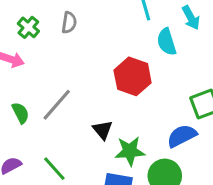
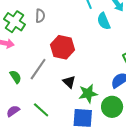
green cross: (28, 27) -> (15, 22), size x1.5
red hexagon: (133, 76) -> (63, 47), moved

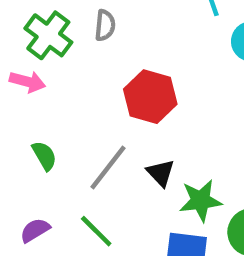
gray line: (38, 69) -> (108, 167), moved

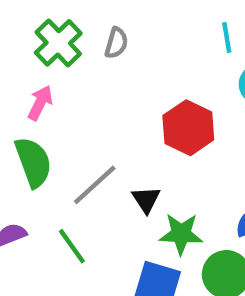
pink arrow: (27, 82) -> (40, 103), moved, turned -88
red hexagon: (150, 97) -> (188, 128), moved
green semicircle: (44, 156) -> (33, 162), size x1.6

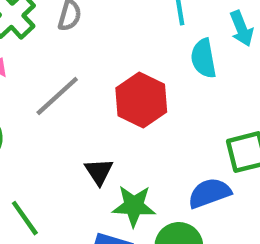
gray line: (95, 185) -> (57, 96), moved

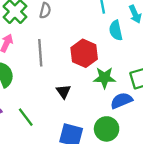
gray line: (57, 96) -> (40, 53), turned -50
green star: (134, 206) -> (104, 78), moved

